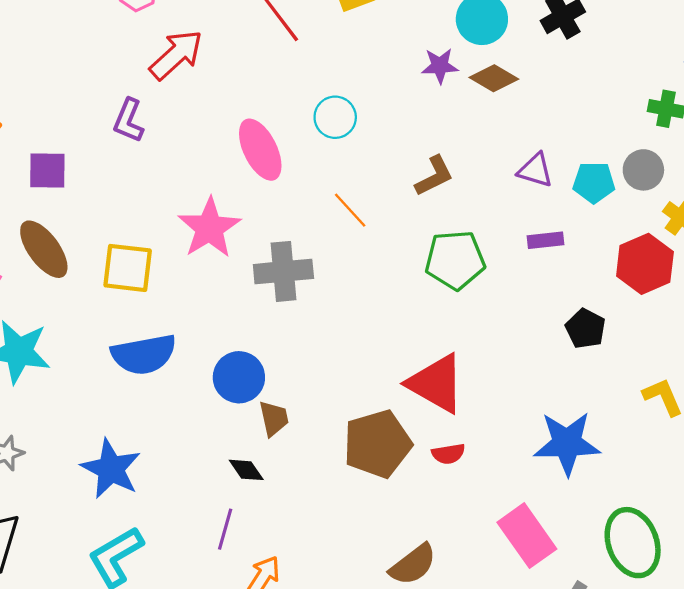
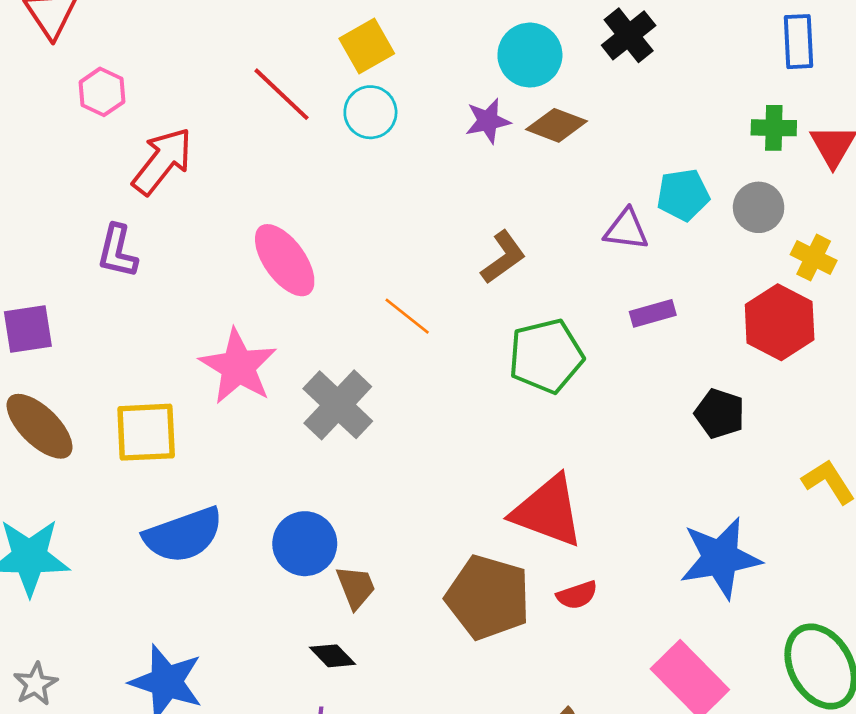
cyan circle: (335, 117) -> (370, 112), moved
cyan pentagon: (594, 182) -> (683, 195), moved
gray cross: (283, 271) -> (338, 405), turned -32
brown pentagon: (377, 444) -> (488, 597), turned -30

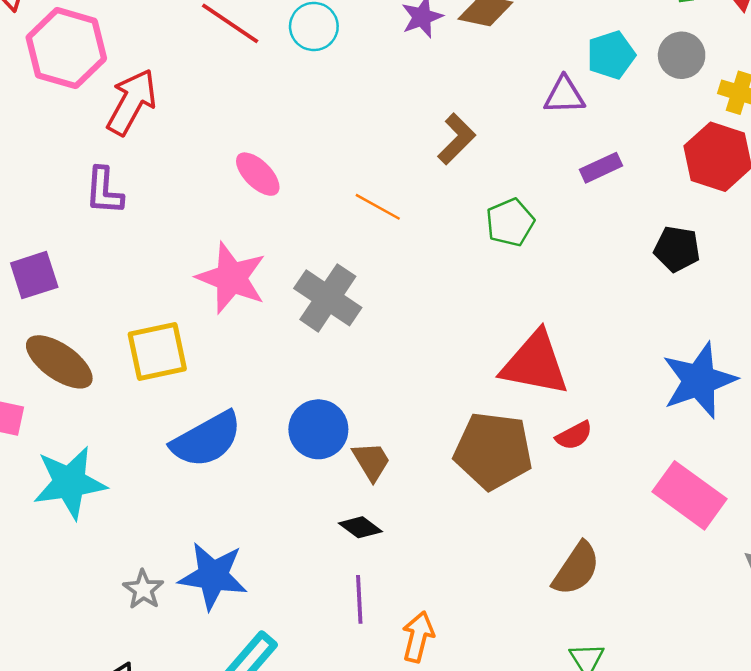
pink hexagon: (102, 92) -> (66, 48), size x1.8
pink ellipse: (285, 260) -> (258, 174), size x0.7
green pentagon: (546, 356) -> (510, 222), size x0.7
gray star: (35, 684) -> (143, 589), moved

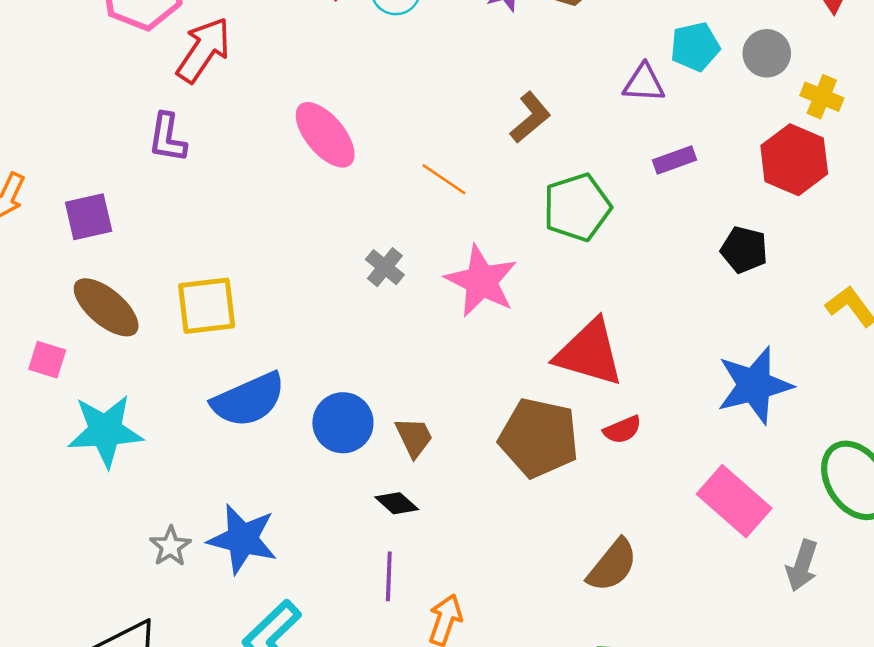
pink ellipse: (258, 174) -> (325, 135), size x1.4
green pentagon: (510, 222) -> (577, 207), size x1.4
pink star: (231, 278) -> (481, 281), moved
gray cross: (328, 298) -> (385, 267), size x0.6
blue circle: (318, 429) -> (343, 423), moved

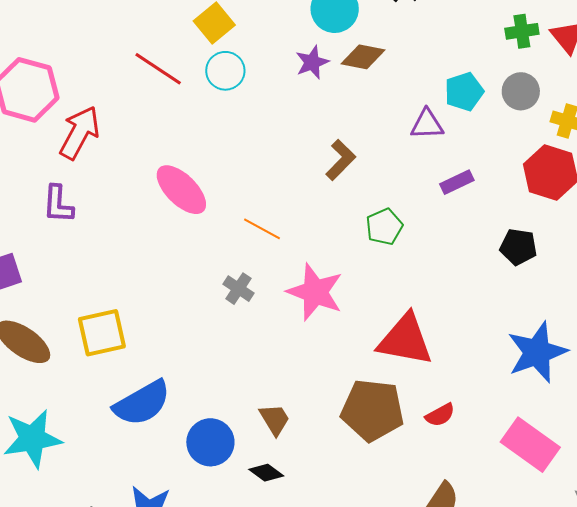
orange line: (444, 179) -> (262, 229), moved
green pentagon: (577, 207) -> (384, 227), size x0.7
blue circle: (343, 423) -> (210, 442), moved
red semicircle: (622, 430) -> (440, 415), moved

